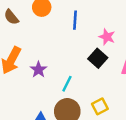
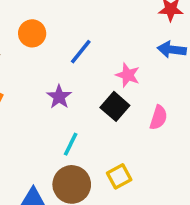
blue line: (75, 20) -> (81, 52), turned 36
purple star: (39, 70) -> (59, 97), moved

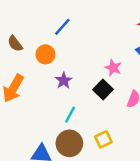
orange circle: (32, 33) -> (45, 54), moved
blue line: (81, 52) -> (62, 27), moved

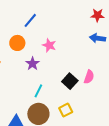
pink star: (113, 68) -> (49, 45), moved
black square: (103, 89) -> (70, 81), moved

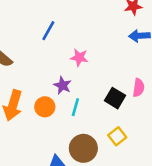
orange circle: (17, 43) -> (45, 107), moved
cyan line: (38, 91) -> (75, 107), moved

